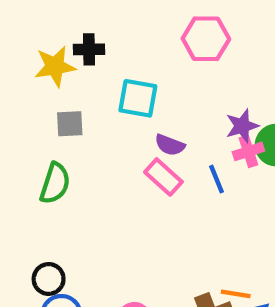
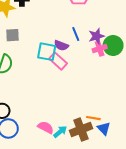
cyan square: (138, 98) -> (47, 52), moved
blue line: (217, 179) -> (76, 34), moved

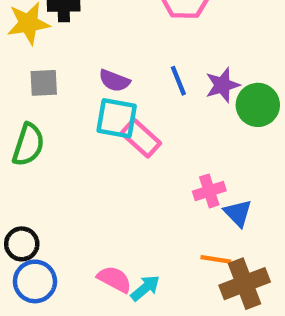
purple semicircle: (61, 45) -> (114, 81), moved
pink cross: (100, 49) -> (209, 191), moved
blue triangle: (104, 128) -> (238, 213), moved
brown cross: (81, 130) -> (245, 284), moved

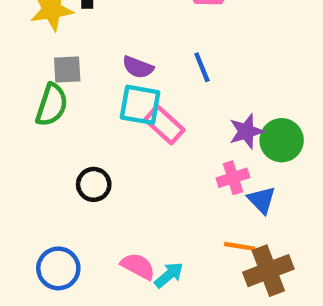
purple star: (222, 85) -> (246, 131), moved
green circle: (258, 105) -> (282, 140), moved
green semicircle: (28, 145) -> (52, 105), moved
black circle: (22, 244) -> (94, 184), moved

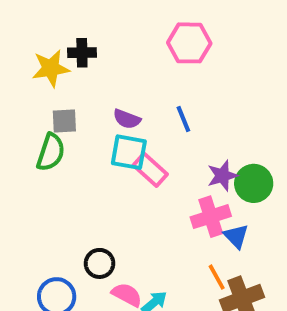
pink cross: (233, 178) -> (211, 217), size x1.4
black circle: (94, 184) -> (100, 263), moved
orange line: (240, 246) -> (217, 277), turned 52

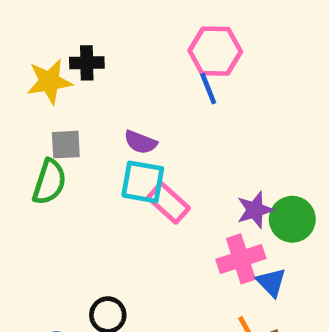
blue line: (183, 119) -> (208, 88), moved

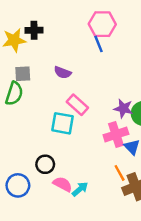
cyan square: (143, 182) -> (63, 123), moved
purple star: (255, 210) -> (123, 108), turned 30

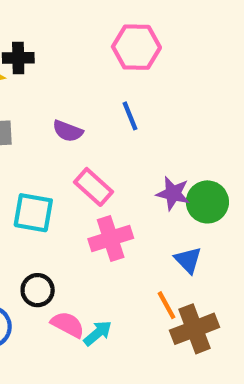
blue line: (99, 44) -> (130, 116), moved
cyan square: (63, 123) -> (33, 213), moved
pink cross: (116, 135) -> (111, 239), moved

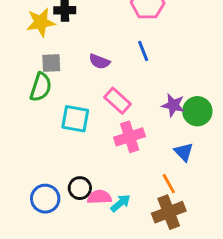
black circle: (38, 290) -> (80, 188), moved
pink semicircle: (68, 325) -> (99, 197), turned -30
brown cross: (195, 329) -> (169, 212), moved

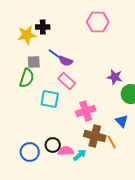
blue line: (143, 51) -> (55, 54), moved, turned -32
pink rectangle: (118, 101) -> (67, 81), moved
purple star: (173, 105) -> (115, 77), moved
brown cross: (169, 212) -> (95, 136), moved, turned 35

